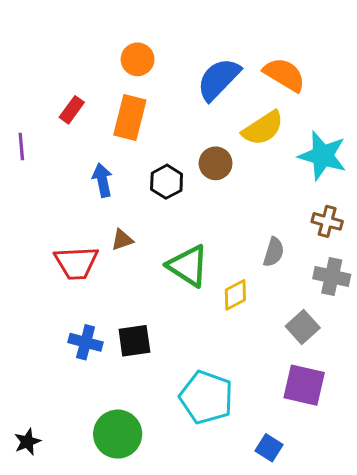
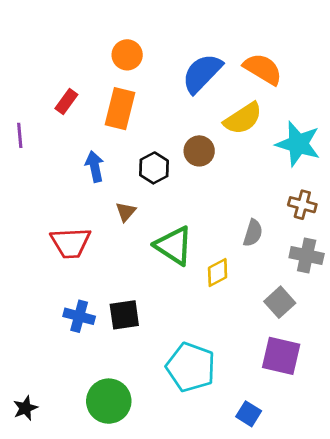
brown triangle: (122, 240) -> (126, 212), moved, turned -30

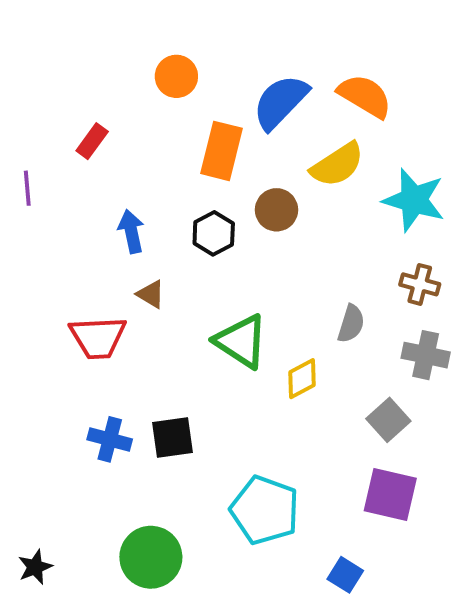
orange rectangle: (120, 109) -> (222, 151), moved
brown triangle: (126, 212) -> (151, 294), moved, turned -40

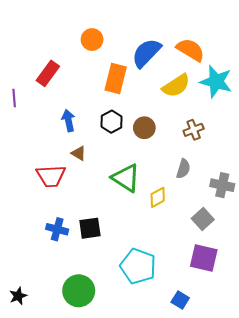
red rectangle: (92, 141) -> (48, 73), size x1.4
cyan star: (414, 200) -> (216, 82), moved
brown circle: (276, 210) -> (144, 128), moved
brown cross: (420, 284) -> (194, 130), moved, turned -36

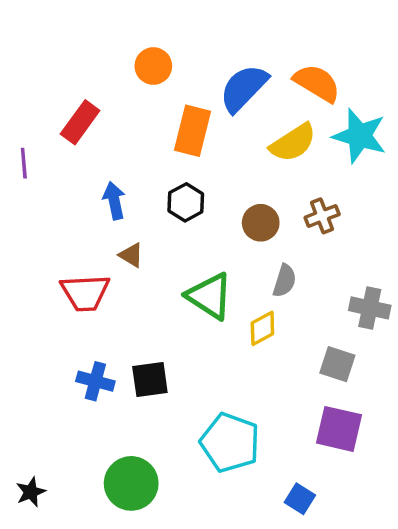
brown circle: (144, 128) -> (261, 223), moved
gray semicircle: (183, 169) -> (285, 281), moved
gray square: (203, 219) -> (337, 364), turned -30

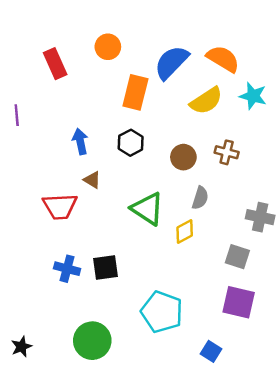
red rectangle: (80, 122) -> (55, 64), moved, turned -60
cyan star: (359, 136) -> (253, 96), size x0.7
brown cross: (322, 216) -> (227, 152), turned 35

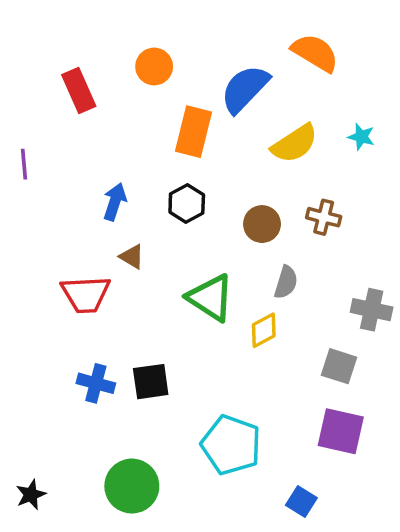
orange semicircle: (223, 59) -> (315, 53), moved
cyan star: (253, 96) -> (361, 137), size x0.7
blue arrow: (80, 142) -> (115, 202), turned 30

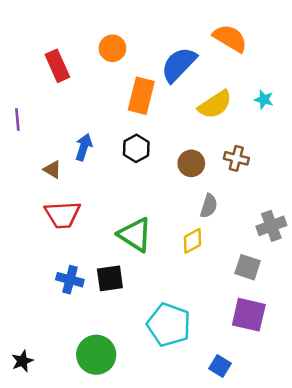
brown triangle: (132, 257) -> (52, 170), moved
green triangle: (211, 298) -> (135, 235), moved
gray cross: (372, 310) -> (271, 226), turned -32

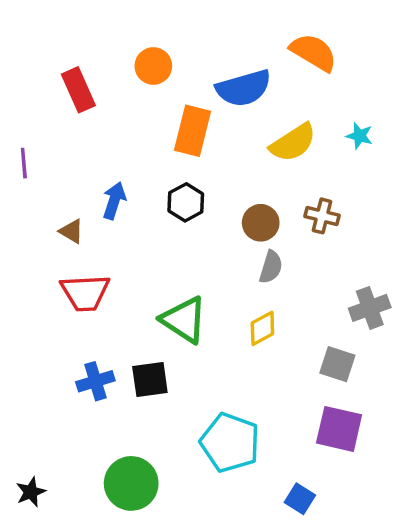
blue semicircle: (179, 65) -> (244, 88), turned -150
gray semicircle: (209, 206) -> (271, 267), moved
blue cross: (70, 280) -> (95, 381), turned -32

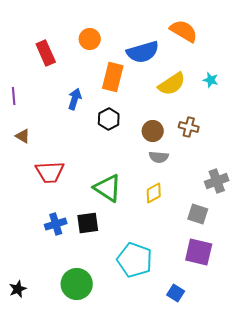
blue arrow: (114, 201) -> (75, 99), moved
brown triangle: (72, 231) -> (23, 136), moved
gray semicircle: (271, 267) -> (159, 157), turned 78

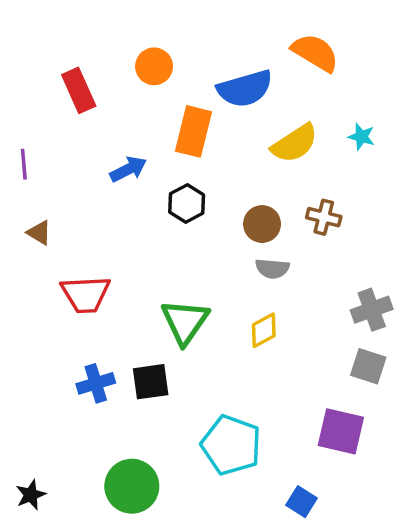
blue arrow: (75, 99) -> (128, 169), turned 45
green triangle: (108, 188) -> (185, 322), turned 32
gray square: (198, 214) -> (368, 366), moved

